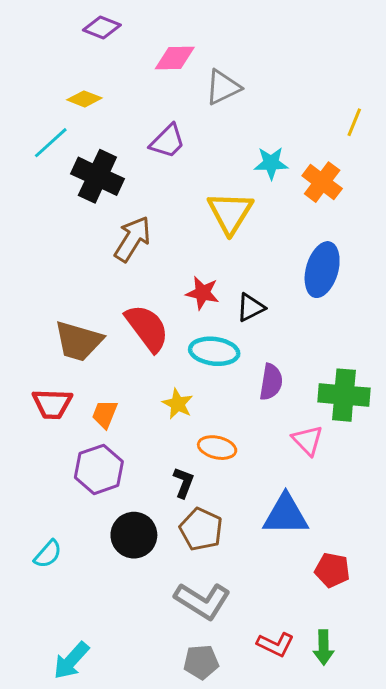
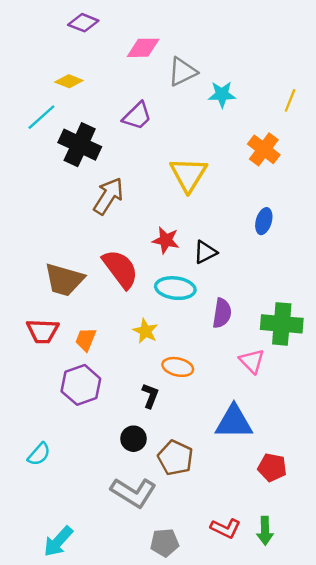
cyan star: (271, 163) -> (222, 94), moved
blue ellipse: (322, 270) -> (264, 221), size x0.6
brown pentagon: (201, 529) -> (175, 458), moved
black circle: (134, 535) -> (133, 439), moved, size x0.7
gray L-shape: (202, 601) -> (133, 492), moved

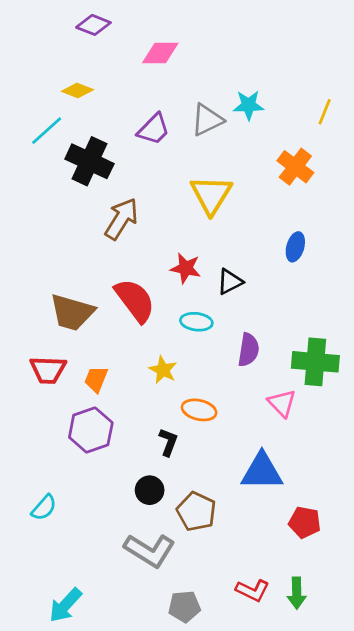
gray triangle: (183, 72) -> (207, 120), moved
cyan ellipse: (175, 288) -> (196, 322), size x0.7

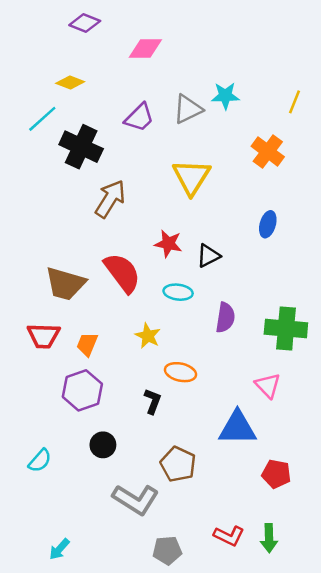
pink triangle: (282, 403) -> (268, 385), moved
black circle: (150, 490) -> (103, 445), moved
cyan arrow: (65, 605) -> (59, 549), size x0.7

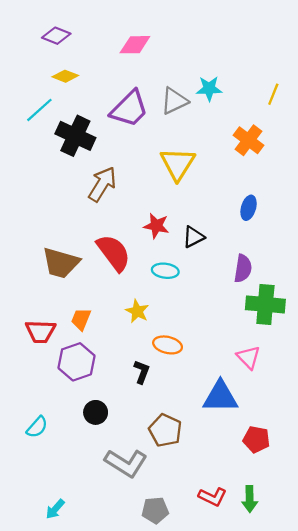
purple diamond: (85, 23) -> (56, 36), moved
purple trapezoid: (139, 118) -> (129, 109), size x1.4
purple semicircle: (225, 318) -> (243, 268), moved
red trapezoid: (44, 336) -> (40, 331), moved

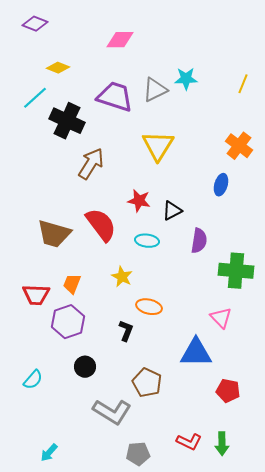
purple diamond: (56, 36) -> (35, 24), moved
purple trapezoid: (129, 109) -> (115, 97), turned -117
orange cross: (249, 140) -> (239, 146), moved
purple semicircle: (243, 268) -> (199, 241), moved

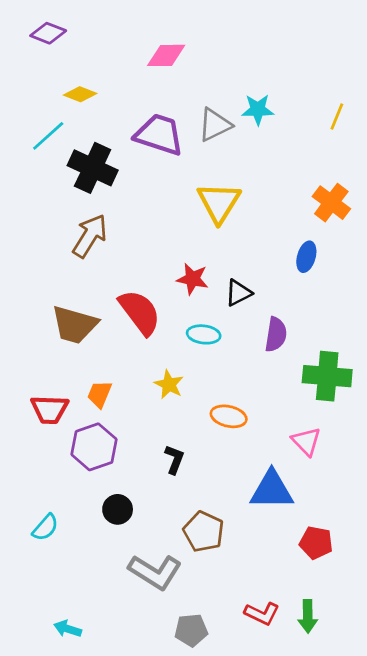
brown arrow: (91, 164) -> (90, 236), moved
orange ellipse: (149, 307) -> (229, 416), moved
cyan arrow: (49, 453) -> (68, 629), turned 66

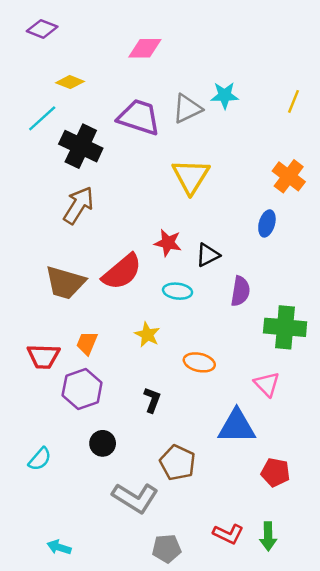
red semicircle: (140, 312) -> (122, 272), turned 87

